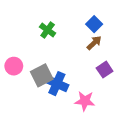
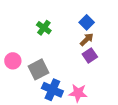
purple square: (105, 70) -> (90, 55), moved
blue cross: (57, 84) -> (52, 90), moved

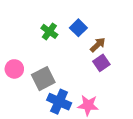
blue square: (87, 22) -> (78, 28), moved

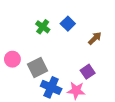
brown arrow: (98, 45) -> (95, 38), moved
purple square: (101, 63) -> (88, 72), moved

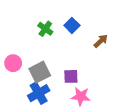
purple square: (88, 72) -> (71, 76), moved, turned 32
blue cross: (51, 87) -> (39, 93), moved, turned 36

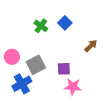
brown arrow: (101, 41) -> (91, 46), moved
blue cross: (39, 93) -> (22, 84), moved

